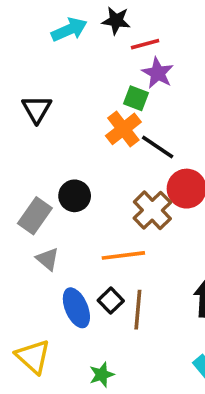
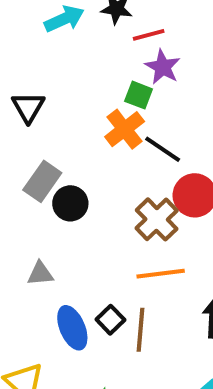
gray rectangle: (35, 216) -> (42, 181), moved
orange line: (123, 255) -> (161, 274), moved
gray triangle: (48, 259) -> (40, 274), turned -45

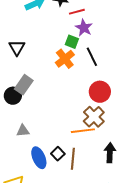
black line: (163, 149) -> (92, 57), moved, turned 30
black circle: (70, 203) -> (13, 96), moved
brown cross: (157, 219) -> (94, 117), moved

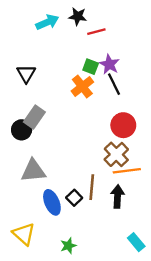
purple star: (84, 28) -> (109, 64), moved
gray triangle: (23, 131) -> (33, 171), size x1.6
orange line: (83, 131) -> (127, 171), moved
black arrow: (110, 153) -> (117, 197), moved
brown line: (73, 159) -> (92, 187), moved

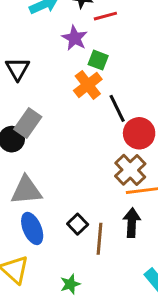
purple star: (109, 64) -> (75, 38), moved
black line: (114, 84) -> (117, 108), moved
brown line: (92, 187) -> (100, 239), moved
blue ellipse: (52, 202) -> (32, 228), moved

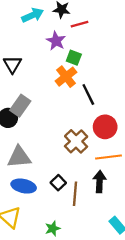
red circle: (139, 133) -> (105, 127), moved
brown cross: (130, 170) -> (76, 141), moved
blue ellipse: (32, 228) -> (24, 186), turned -55

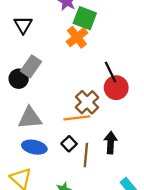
green square: (74, 58) -> (85, 18), size x1.5
black line: (88, 94) -> (111, 72), moved
orange line: (108, 157) -> (77, 118), moved

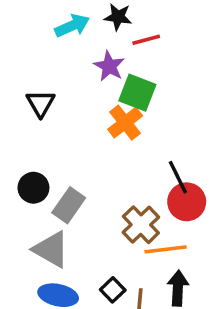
gray rectangle: (31, 66) -> (69, 205), moved
gray triangle: (30, 118) -> (51, 249), turned 35
orange line: (77, 118) -> (166, 249), moved

